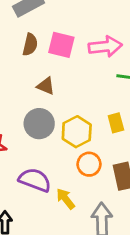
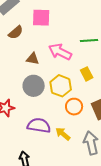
brown semicircle: (30, 45) -> (16, 32), turned 49
pink square: (61, 45) -> (41, 18), moved
pink arrow: (105, 47) -> (60, 52), moved, turned -135

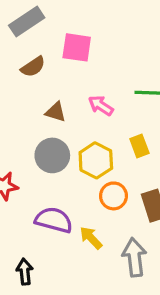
pink arrow: (60, 52) -> (101, 106), size x0.7

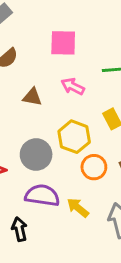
pink square: (77, 47) -> (63, 43), moved
gray circle: (52, 155) -> (36, 155), moved
black arrow: (25, 272) -> (19, 229), moved

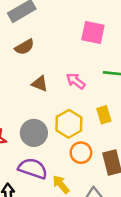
pink square: (63, 43) -> (93, 32), moved

